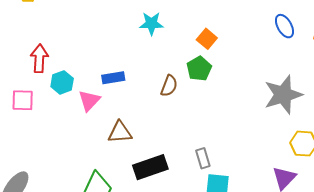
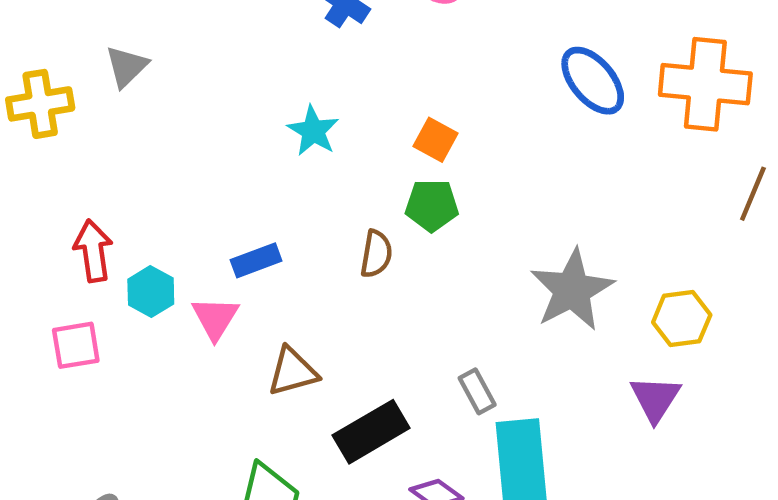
cyan star: (151, 24) -> (313, 131), turned -30
blue ellipse: (284, 26) -> (593, 81), size x1.4
green pentagon: (199, 69) -> (432, 205), turned -30
gray star: (283, 95) -> (572, 290), moved

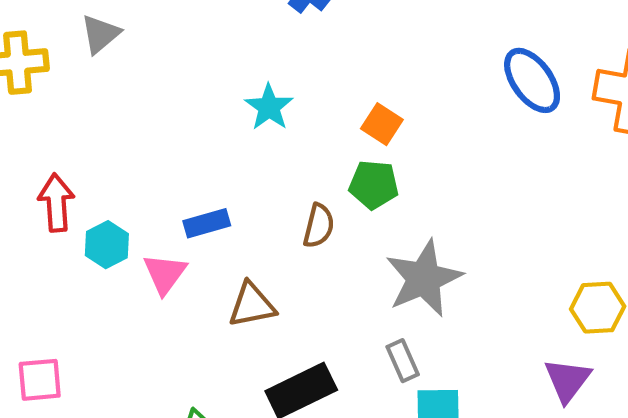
gray star: (572, 290) -> (424, 278), moved
pink square: (76, 345) -> (40, 380), moved
brown triangle: (293, 372) -> (252, 305), moved

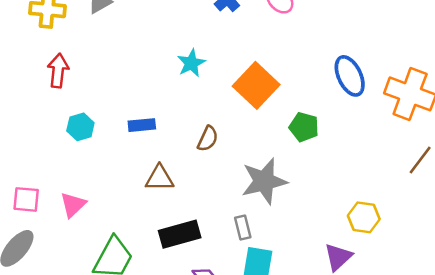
orange square: (382, 124) -> (256, 85), size x1.8
green pentagon: (374, 185) -> (304, 127), moved
red arrow: (56, 203) -> (58, 71), moved
pink triangle: (165, 274) -> (73, 205), moved

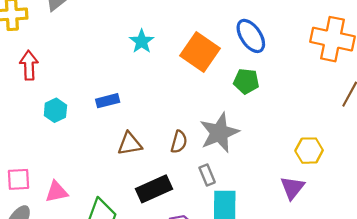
blue ellipse: (350, 76) -> (251, 36), moved
brown semicircle: (208, 139) -> (179, 142), moved
pink triangle: (73, 205) -> (57, 192), moved, turned 40

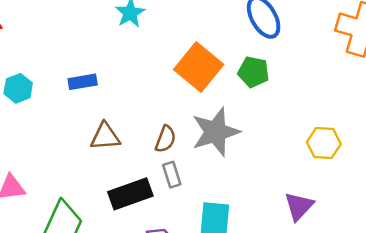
orange square: (200, 52) -> (199, 67), moved
yellow hexagon: (309, 151) -> (324, 143), moved
gray rectangle: (207, 175) -> (172, 175), moved

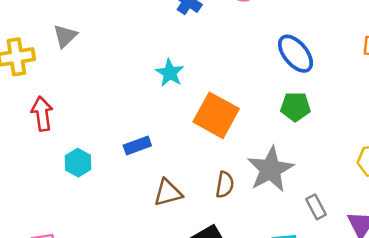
orange square: (199, 67) -> (216, 115), moved
gray rectangle: (172, 175) -> (316, 207), moved

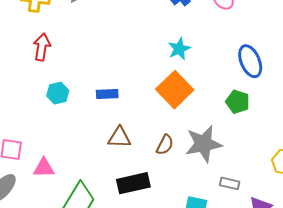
cyan star: (170, 73) -> (179, 49), moved
gray rectangle: (316, 207) -> (230, 183), turned -66

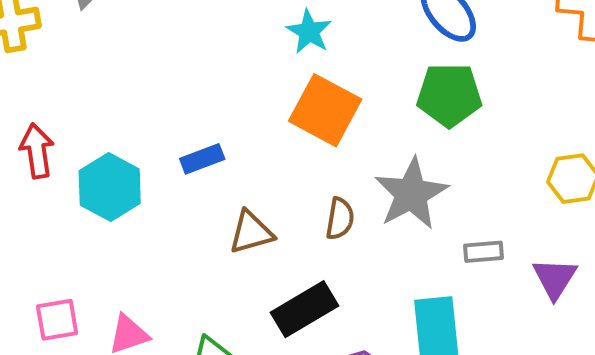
red arrow: (42, 47) -> (37, 151), moved
cyan hexagon: (58, 93) -> (110, 187), size x1.5
green pentagon: (238, 102) -> (449, 95), size x1.4

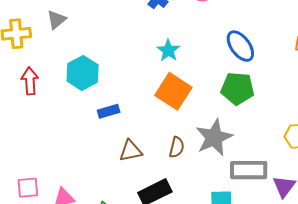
red arrow: (37, 151) -> (30, 81), moved
cyan hexagon: (110, 187) -> (83, 73), moved
gray rectangle: (483, 252) -> (249, 170), size x1.8

